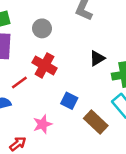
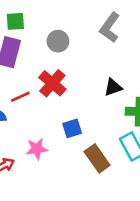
blue square: (69, 101) -> (72, 128), turned 35

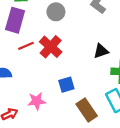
red line: (20, 97) -> (26, 46), moved

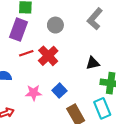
blue square: (66, 85) -> (59, 91), turned -32
pink star: (37, 101) -> (34, 93), moved

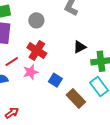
red line: (26, 53) -> (12, 62), moved
pink star: (34, 93) -> (31, 72), moved

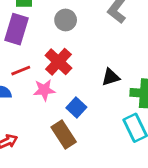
black triangle: (80, 47) -> (111, 77), moved
brown rectangle: (76, 98) -> (64, 135), moved

